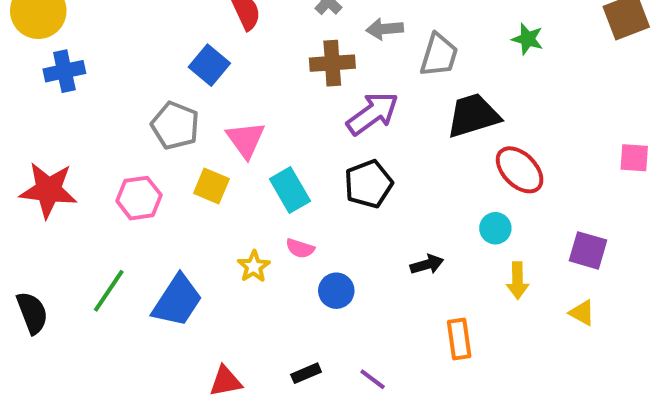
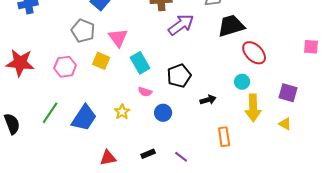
black pentagon: (369, 184) -> (179, 76), moved
yellow star: (254, 267) -> (122, 112), moved
yellow arrow: (518, 281) -> (253, 108), size x1.5

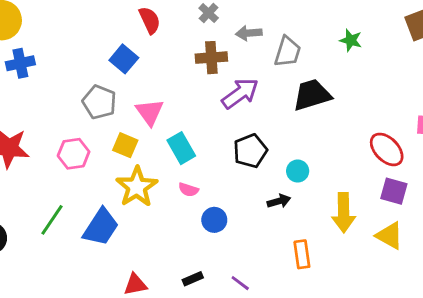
red ellipse: (254, 53) -> (387, 149), moved
black pentagon: (179, 76) -> (250, 151), moved
cyan circle: (242, 82) -> (298, 171), moved
yellow star: (122, 112) -> (137, 187), moved, size x1.8
yellow triangle: (285, 124) -> (390, 236), size x1.5

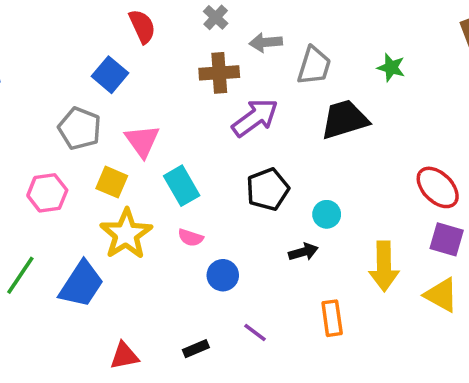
green star: (351, 40) -> (391, 68), moved
purple line: (240, 283) -> (255, 333), moved

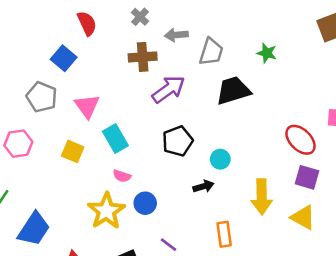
yellow square: (112, 182) -> (73, 151), moved
yellow star: (126, 234) -> (106, 211), moved
blue trapezoid: (81, 284) -> (34, 229), moved

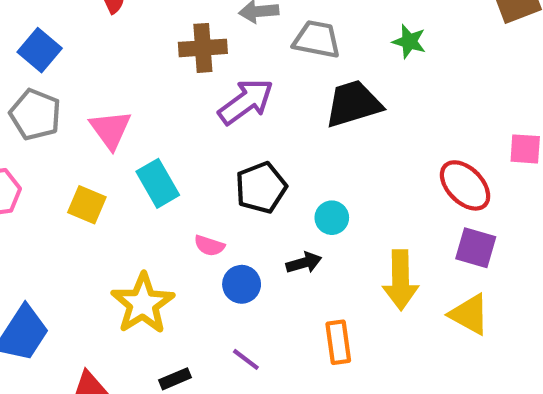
gray trapezoid: (211, 52) -> (317, 39), turned -96
blue square: (64, 58) -> (40, 50), moved
pink semicircle: (122, 176) -> (209, 246), moved
blue circle: (145, 203) -> (242, 284), moved

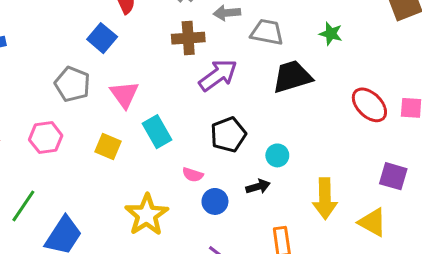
blue square: (40, 50) -> (102, 38), moved
red ellipse: (465, 185) -> (369, 105), moved
purple square: (476, 248) -> (393, 176), moved

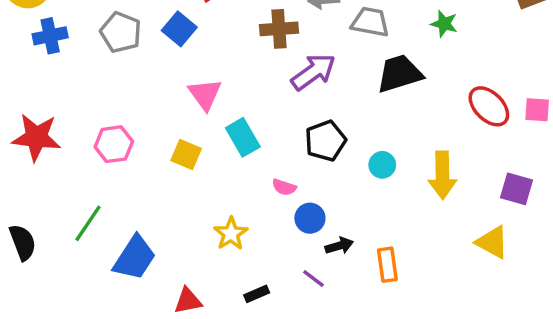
gray pentagon: (72, 84) -> (121, 32), moved
black arrow: (258, 187) -> (339, 246), moved
yellow arrow: (325, 198) -> (442, 175), moved
yellow star: (147, 215) -> (231, 234), size x0.7

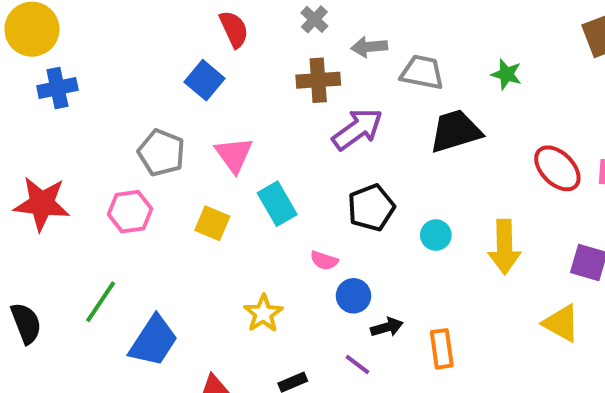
gray pentagon: (121, 32) -> (161, 153), moved

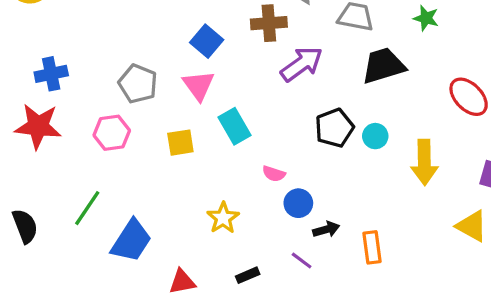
blue square: (204, 80) -> (207, 41), moved
blue cross: (57, 88) -> (51, 74), moved
black pentagon: (371, 208) -> (334, 128), moved
yellow square: (212, 223) -> (180, 143), turned -32
cyan circle: (436, 235) -> (375, 136), moved

